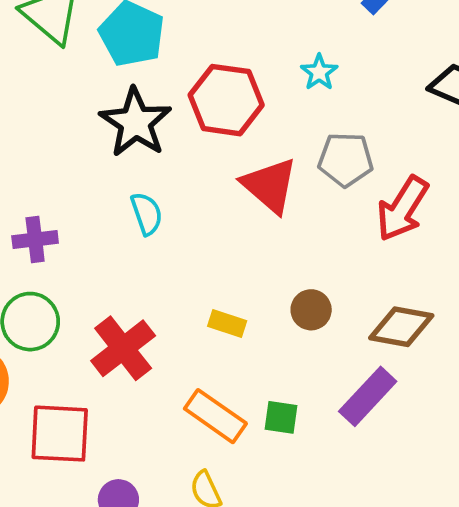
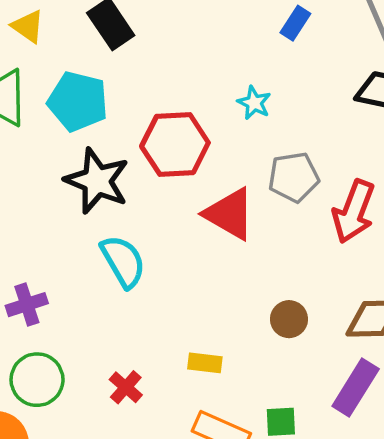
cyan semicircle: (147, 214) -> (123, 261), size x1.4
yellow rectangle: (227, 323) -> (205, 363), moved
red cross: (123, 348) -> (126, 387), size x0.6

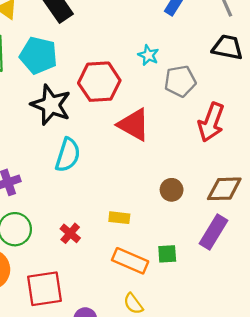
gray pentagon: (294, 177) -> (180, 81), moved
cyan semicircle: (123, 261) -> (68, 155), turned 48

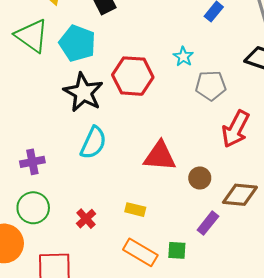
red triangle: (134, 125) -> (160, 156), moved, turned -32
brown circle: (172, 190) -> (200, 178), moved
purple rectangle: (213, 232) -> (208, 223), moved, size x0.7

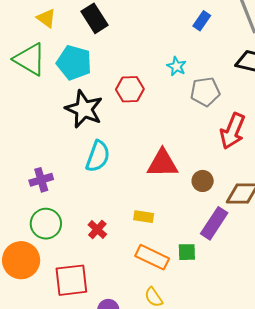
red hexagon: (133, 76) -> (130, 89), size x0.7
purple rectangle: (208, 223) -> (214, 223), size x1.4

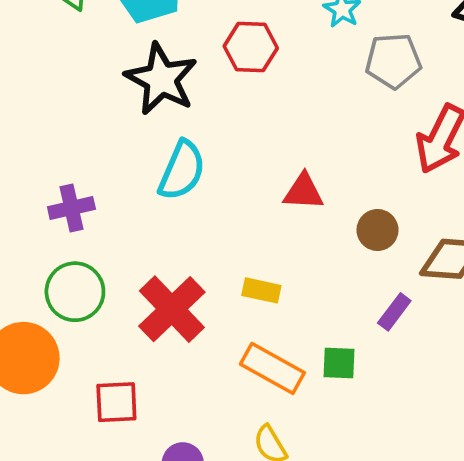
red triangle: (162, 163) -> (303, 192), size x0.7
purple rectangle: (214, 223) -> (394, 312), size x0.6
red cross: (97, 229) -> (172, 309), size x1.8
red square: (71, 280) -> (116, 402), size x0.7

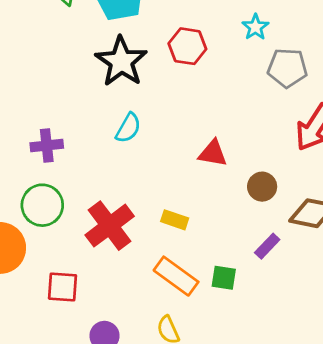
cyan semicircle: (182, 170) -> (128, 128), size x0.7

